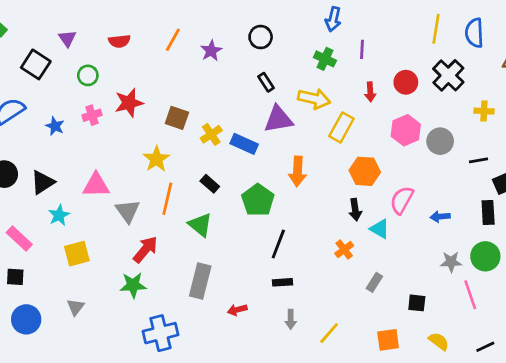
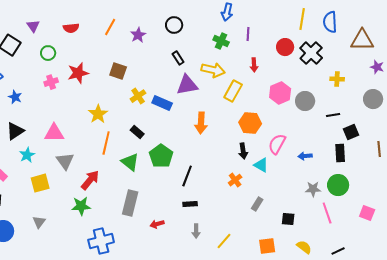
red circle: (406, 82) -> (285, 47), moved
brown square: (177, 118) -> (118, 71), moved
blue star: (55, 126) -> (15, 97), moved
green pentagon: (258, 200) -> (161, 156), moved
gray triangle: (128, 211) -> (65, 161), moved

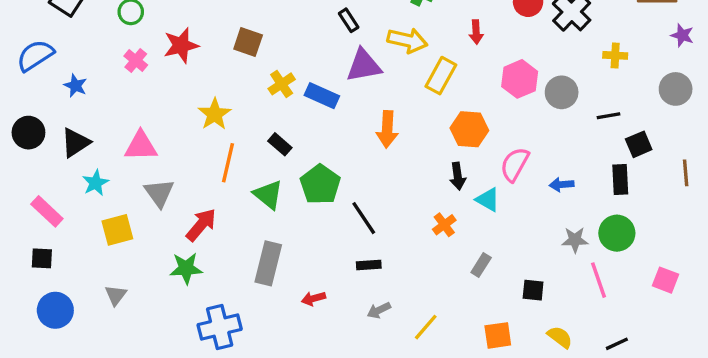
pink cross: (51, 82) -> (136, 60), turned -32
black line: (187, 176) -> (364, 218), turned -55
gray arrow: (196, 231) -> (379, 310), turned 64

